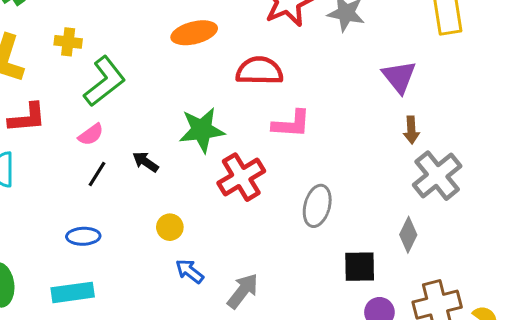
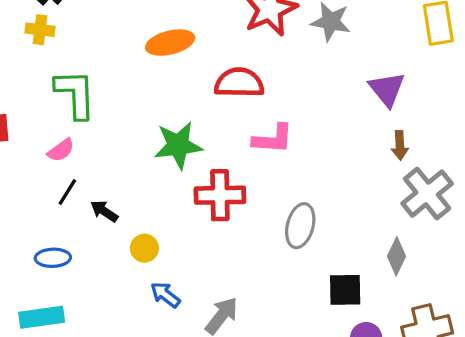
yellow cross: (68, 42) -> (40, 30), moved
green L-shape: (105, 81) -> (75, 94), turned -54
black arrow: (146, 162) -> (104, 211), moved
red cross: (241, 177) -> (220, 195), turned 30

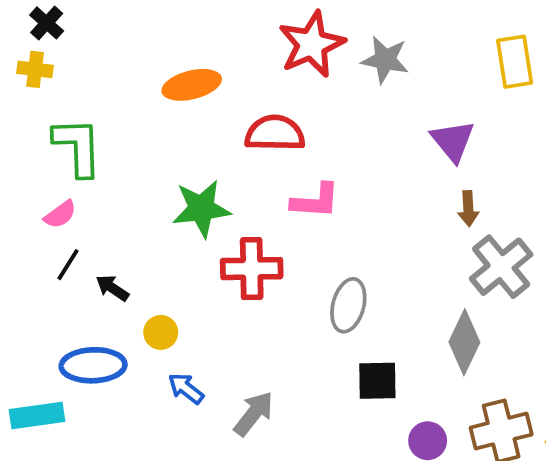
gray diamond: (397, 256) -> (464, 342), size x1.4
blue ellipse: (53, 258) -> (93, 365), moved, size x1.5
black square: (345, 290) -> (377, 381), moved

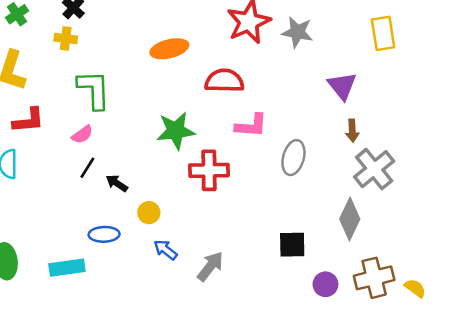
gray ellipse: (348, 305) -> (293, 158), moved
blue ellipse: (93, 365) -> (104, 234), size x0.7

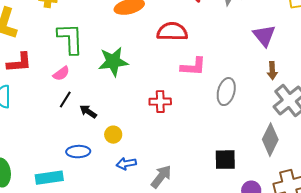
green star: (176, 131) -> (113, 62), moved
red cross: (209, 170) -> (160, 102), size x0.7
blue arrow: (165, 250) -> (126, 164), turned -48

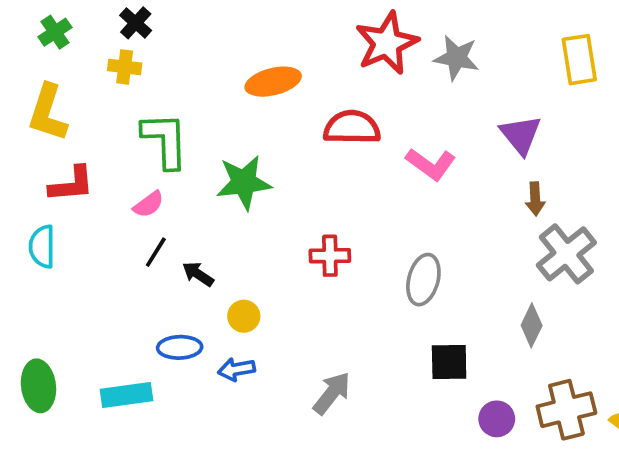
pink L-shape: (193, 67) -> (431, 164), moved, turned 32
gray ellipse: (226, 92) -> (423, 280), moved
gray diamond: (270, 140) -> (532, 325), size x0.7
blue arrow: (126, 164) -> (236, 369), moved

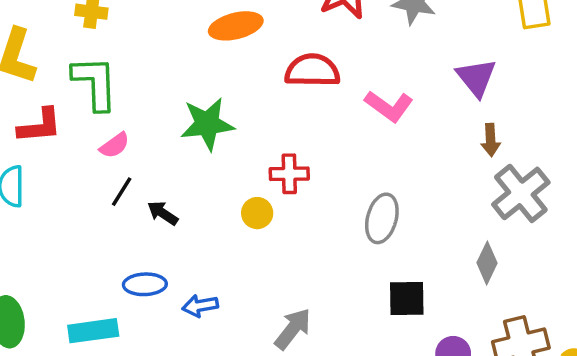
green L-shape: (165, 140) -> (95, 83), moved
red cross: (330, 256) -> (289, 174), moved
yellow circle: (244, 316) -> (257, 213), moved

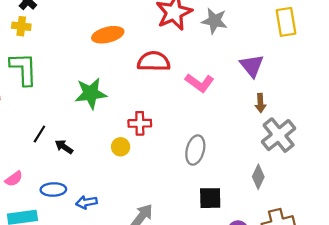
pink semicircle: (115, 145) -> (14, 179), moved

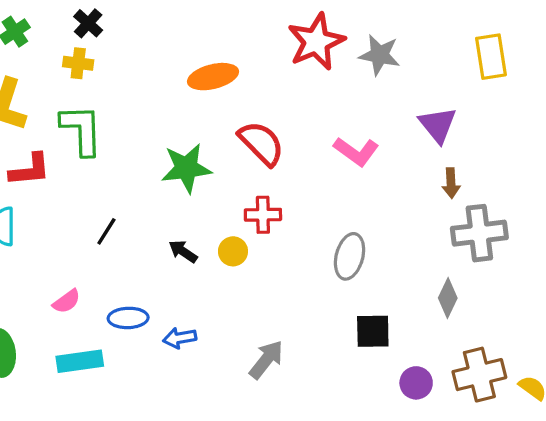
red semicircle: (154, 61) -> (261, 143), moved, turned 44
gray cross: (279, 135) -> (479, 233), turned 32
black arrow: (64, 147) -> (183, 251), moved

